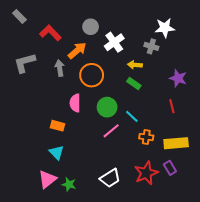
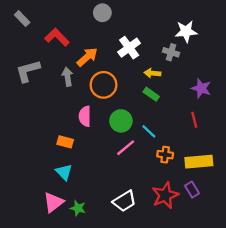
gray circle: (91, 27) -> (102, 13), moved

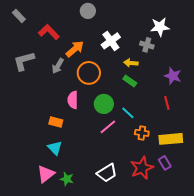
gray arrow: (67, 77) -> (58, 66), turned -140

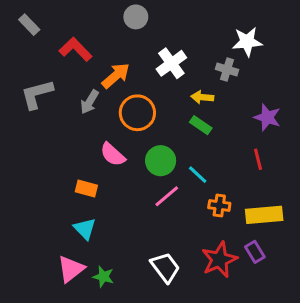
pink semicircle: (73, 100) -> (113, 154), turned -48
white trapezoid: (107, 173) -> (165, 267), turned -95

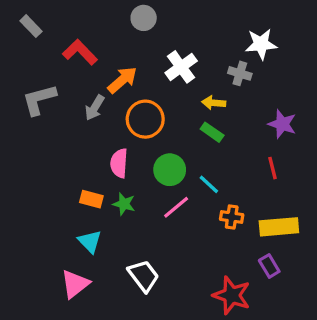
pink semicircle: (113, 154) -> (119, 163), turned 52
red star: (219, 260) -> (232, 295), moved, turned -30
white trapezoid: (165, 267) -> (144, 276), moved
green star: (103, 277) -> (124, 204), moved

